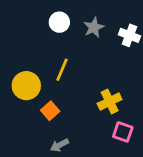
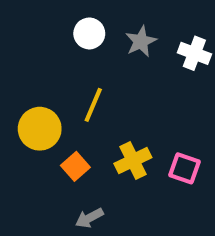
yellow cross: (110, 102) -> (133, 160), moved
pink square: (123, 132) -> (184, 168), moved

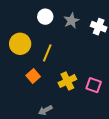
yellow circle: (40, 129) -> (20, 44), moved
orange square: (75, 166) -> (33, 76), moved

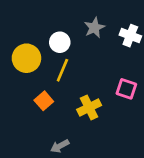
white circle: (45, 17) -> (60, 42), moved
pink square: (94, 85) -> (126, 89), moved

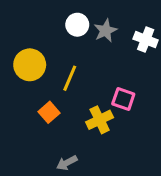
white circle: (60, 42) -> (77, 25), moved
pink square: (126, 89) -> (123, 99), moved

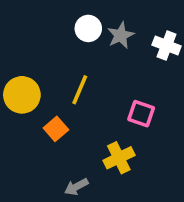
yellow circle: (30, 65) -> (22, 95), moved
yellow cross: (100, 120) -> (119, 158), moved

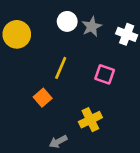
yellow circle: (22, 95) -> (17, 34), moved
pink square: (141, 114) -> (105, 74), moved

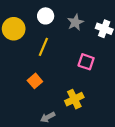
white circle: (67, 21) -> (46, 16), moved
yellow line: (61, 68) -> (43, 47), moved

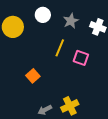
yellow line: (43, 47) -> (60, 48), moved
yellow cross: (74, 99) -> (70, 106), moved

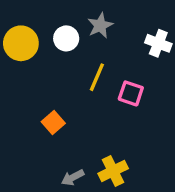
white circle: (43, 15) -> (66, 38), moved
gray star: (71, 21) -> (100, 25), moved

